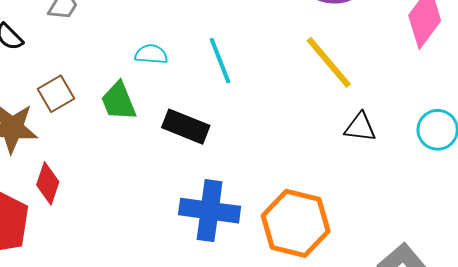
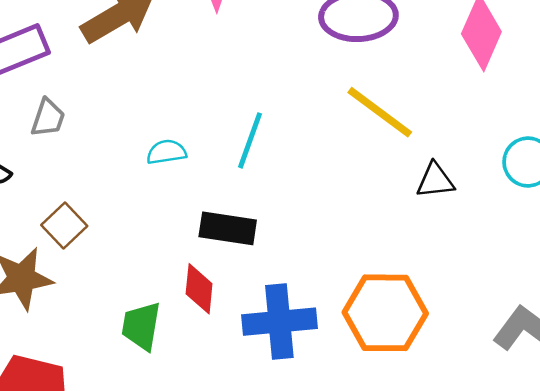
cyan line: (220, 61) -> (250, 140), turned 54
green trapezoid: (119, 101) -> (141, 326), moved, turned 45
red diamond: (48, 183) -> (199, 289), moved

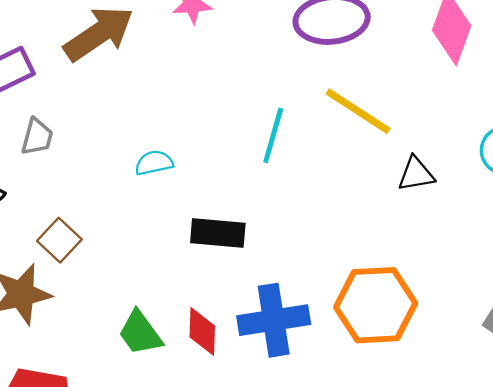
cyan line: (250, 140) -> (273, 135), moved
red diamond: (199, 289) -> (202, 331), moved
green trapezoid: (141, 326) -> (140, 333), turned -42

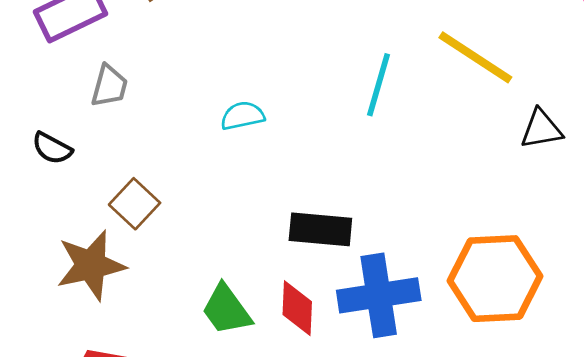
black rectangle: (218, 233) -> (320, 229), moved

